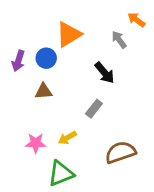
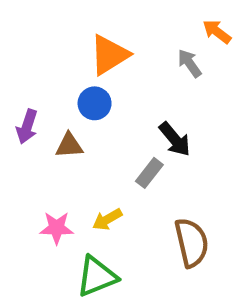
blue circle: (46, 58) -> (95, 103), moved
purple arrow: (18, 61) -> (27, 127), moved
black arrow: (105, 73) -> (175, 139), moved
brown semicircle: (120, 152) -> (192, 243), turned 96

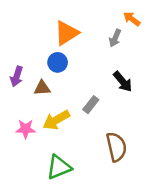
gray arrow: (189, 63) -> (115, 38), turned -120
black arrow: (175, 139) -> (123, 82), moved
yellow arrow: (107, 219) -> (56, 120), moved, size x1.5
pink star: (57, 228) -> (26, 129), moved

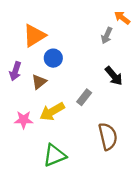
orange triangle: (67, 33) -> (34, 36), moved
brown triangle: (42, 88) -> (39, 82), turned -35

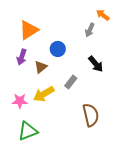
blue circle: (53, 58) -> (58, 49), moved
purple arrow: (15, 71) -> (22, 57), moved
brown triangle: (39, 82) -> (41, 67), moved
green triangle: (54, 155) -> (28, 131), moved

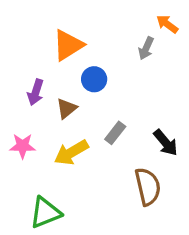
orange triangle: (29, 30) -> (68, 45), moved
black arrow: (96, 64) -> (166, 143), moved
pink star: (20, 101) -> (23, 146), moved

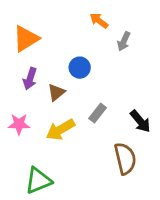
orange arrow: (167, 24) -> (99, 21), moved
orange triangle: (68, 45) -> (26, 39), moved

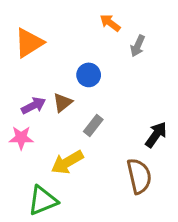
purple arrow: (30, 79) -> (33, 106), moved, turned -135
gray rectangle: (98, 113) -> (93, 126), moved
black arrow: (140, 121) -> (156, 135), turned -105
yellow arrow: (60, 130) -> (67, 162), moved

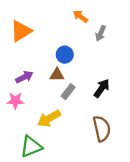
brown triangle: (63, 103) -> (57, 75), moved, turned 40
black arrow: (156, 135) -> (102, 88), moved

